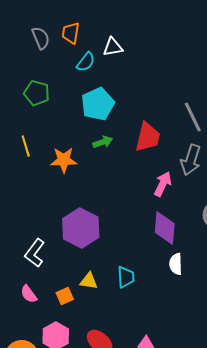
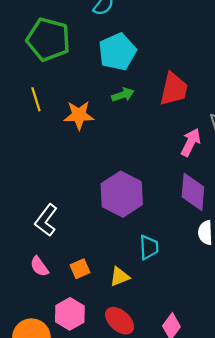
green pentagon: (37, 93) -> (48, 39), size x1.5
purple hexagon: (81, 228) -> (122, 194), moved
yellow triangle: (89, 281) -> (120, 277), moved, turned -30

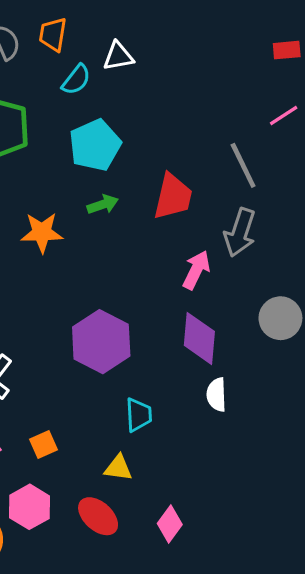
yellow triangle: (120, 277) -> (118, 468), moved, turned 30

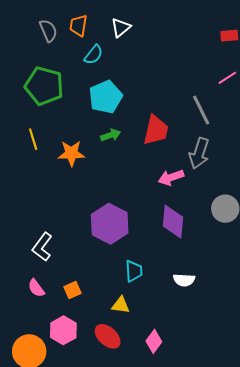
white triangle: (118, 56) -> (121, 28), moved, turned -30
pink arrow: (196, 270) -> (171, 177), turned -135
white semicircle: (217, 395) -> (184, 280), moved, turned -85

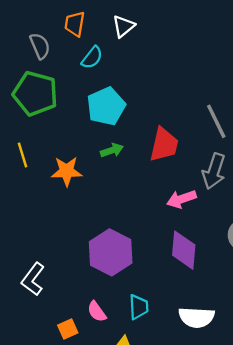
gray semicircle: (48, 31) -> (40, 46), moved
white semicircle: (184, 280) -> (197, 317), size x1.4
pink semicircle: (36, 288) -> (97, 312), moved

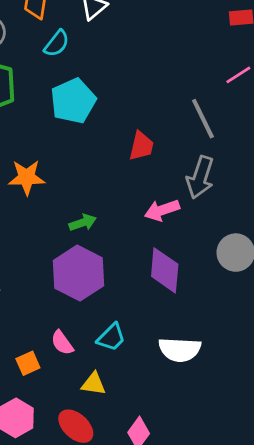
red trapezoid: (164, 145) -> (141, 146), size x0.7
green arrow: (112, 150) -> (83, 222), moved
cyan trapezoid: (139, 307) -> (111, 337), turned 48

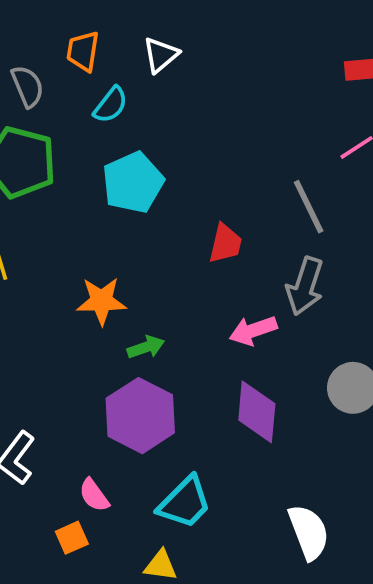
orange star: (27, 177) -> (101, 301), moved
cyan trapezoid: (111, 337) -> (185, 503), size x1.4
pink semicircle: (62, 343) -> (94, 495), moved
white semicircle: (180, 350) -> (309, 532), moved, turned -114

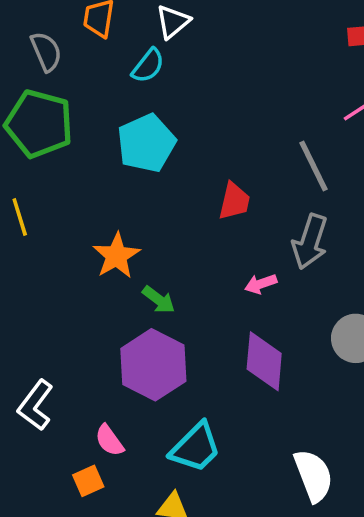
cyan semicircle: (111, 105) -> (148, 66), moved
orange star: (101, 301) -> (116, 256), turned -30
pink arrow: (253, 331) -> (261, 284), size x0.7
green arrow: (146, 347) -> (159, 300), turned 56

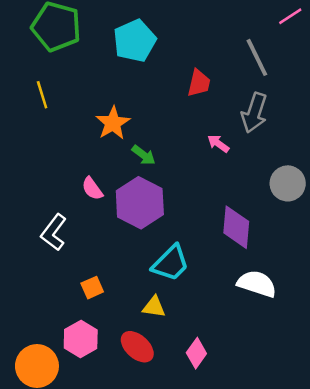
pink arrow: (261, 284) -> (218, 144), turned 55
purple diamond: (264, 361) -> (236, 227), moved
pink semicircle: (109, 440) -> (92, 189), moved
white semicircle: (313, 476) -> (257, 284), turned -51

